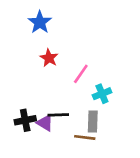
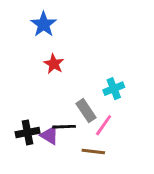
pink line: (81, 74) -> (104, 125), moved
cyan cross: (102, 94) -> (114, 89), moved
gray rectangle: (93, 122) -> (86, 111), moved, turned -36

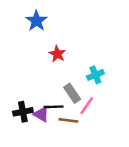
red star: (54, 64) -> (57, 54), moved
brown line: (93, 151) -> (68, 120), moved

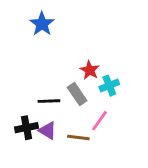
red star: (57, 54) -> (90, 70), moved
gray rectangle: (72, 93) -> (77, 94), moved
black line: (54, 107) -> (49, 101), moved

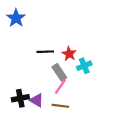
blue star: (42, 24) -> (16, 18), moved
black line: (49, 101) -> (45, 52), moved
pink line: (99, 121) -> (60, 86), moved

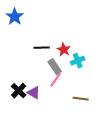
black cross: (20, 98) -> (19, 91), turned -35
brown line: (60, 106) -> (81, 99), moved

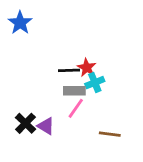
black line: (42, 48) -> (69, 70), moved
cyan cross: (78, 61) -> (95, 83), moved
gray rectangle: (55, 67) -> (74, 91), turned -56

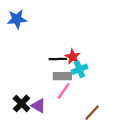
blue star: (20, 23) -> (17, 19), turned 30
brown line: (110, 134) -> (92, 113), turned -54

